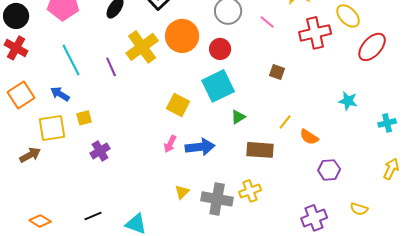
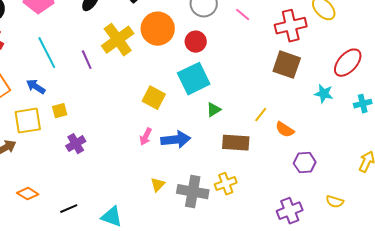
red ellipse: (372, 47) -> (348, 63), moved
brown square: (277, 72) -> (287, 65), moved, size x1.8
cyan cross: (387, 123) -> (363, 104), moved
orange diamond: (40, 221) -> (28, 194), moved

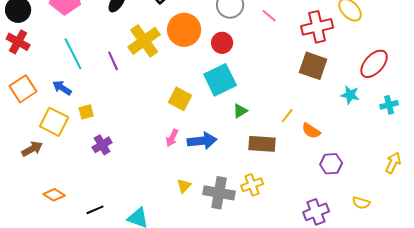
yellow square: (28, 121) -> (54, 122), turned 36

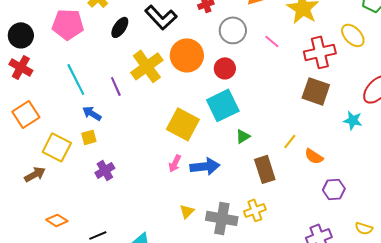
blue arrow: (62, 88) -> (92, 113), moved
yellow square: (180, 99) -> (183, 124), size x1.4
brown rectangle: (262, 144) -> (265, 169), turned 68

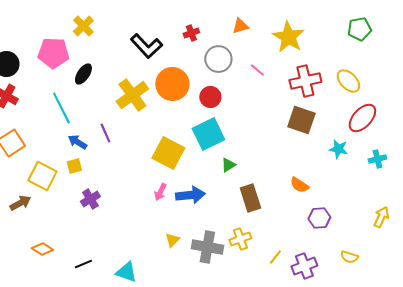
black ellipse: (120, 27) -> (83, 74), moved
yellow ellipse: (353, 35) -> (348, 81), moved
purple line: (116, 86) -> (105, 133), moved
yellow line: (290, 141) -> (275, 257), moved

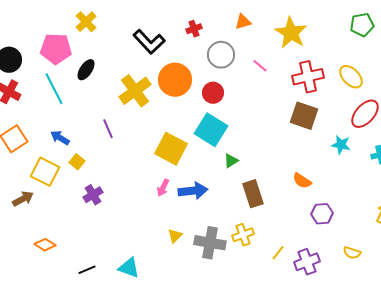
cyan line: (61, 108) -> (54, 89), moved
cyan square: (208, 134) -> (211, 130), turned -32
blue arrow: (77, 142) -> (60, 138), moved
yellow square: (74, 166) -> (77, 162), turned -35
black line: (83, 264) -> (87, 270), moved

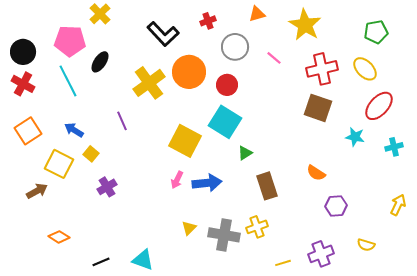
green pentagon: (362, 25) -> (376, 32), moved
yellow line: (278, 253) -> (283, 263), moved, turned 35

